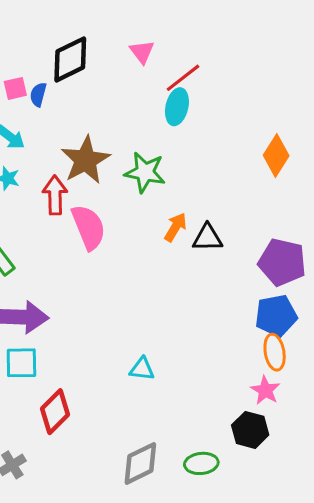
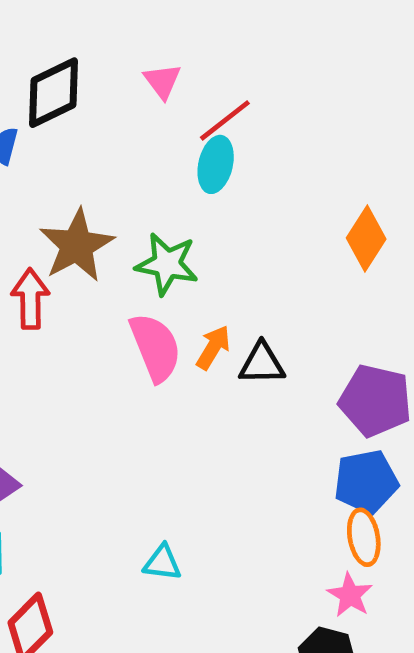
pink semicircle: (89, 227) -> (155, 347), moved

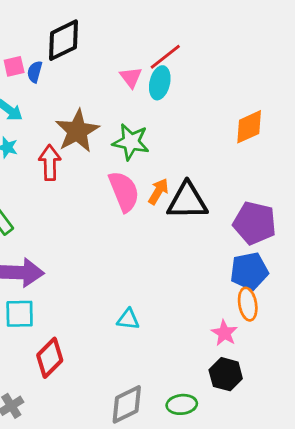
pink triangle: (162, 81) -> (131, 77), moved
orange diamond: (366, 239) -> (249, 127), turned 33
black triangle: (262, 364) -> (187, 201), size x1.5
pink star: (350, 595) -> (224, 333), moved

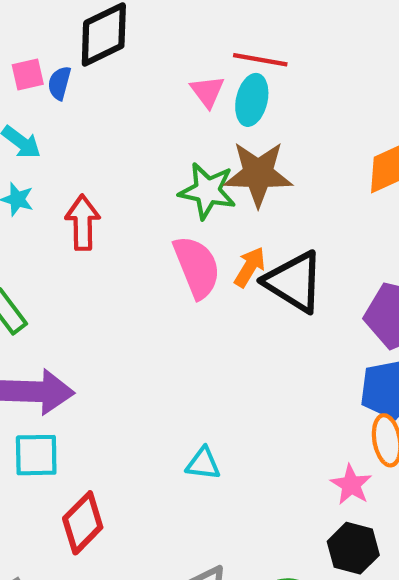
red line: (165, 57) -> (260, 60), turned 48
brown star: (77, 131) -> (258, 174), moved, turned 30
black triangle: (187, 201) -> (294, 282), turned 33

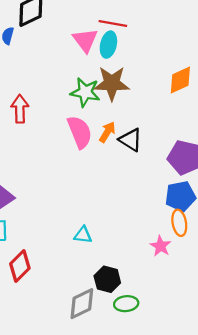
pink triangle: (207, 91) -> (85, 40), size x1.4
black triangle: (294, 282) -> (131, 140), size x0.7
black hexagon: (353, 548) -> (107, 279), moved

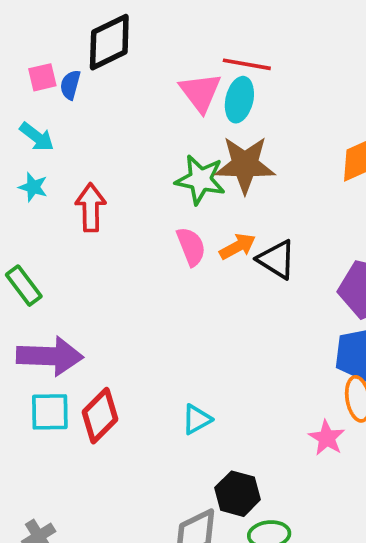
pink semicircle: (80, 132) -> (191, 246), size x0.7
orange arrow: (107, 132) -> (238, 246), turned 30
cyan triangle: (83, 235) -> (197, 419), turned -36
red diamond: (20, 266) -> (100, 416), moved

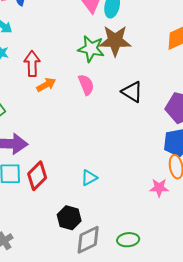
orange arrow: (238, 246) -> (46, 85), moved
pink star: (327, 438) -> (159, 188), turned -30
black hexagon: (238, 494) -> (69, 218), moved

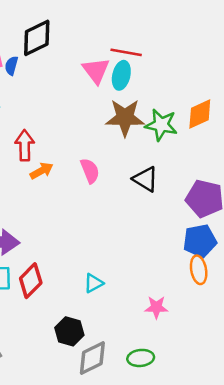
green star: (91, 49) -> (161, 125), moved
pink star: (159, 188) -> (156, 307), moved

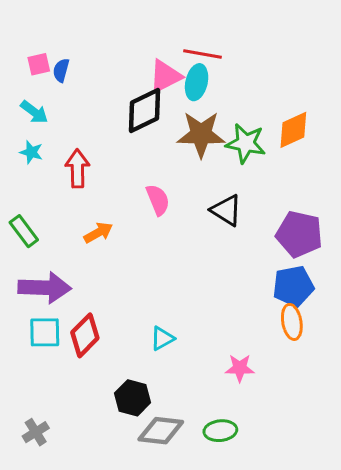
black diamond: (37, 38) -> (144, 111), moved
pink triangle: (96, 70) -> (165, 76), turned 40
orange arrow: (42, 171) -> (98, 233), moved
gray diamond: (92, 358) -> (161, 431), turned 33

